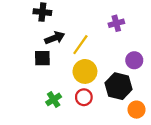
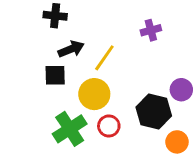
purple circle: (134, 60) -> (181, 90), moved
yellow circle: (85, 71) -> (94, 94), moved
green cross: (54, 99) -> (70, 129), size x1.6

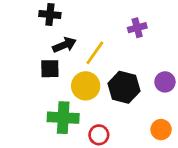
black hexagon: (154, 111) -> (124, 87), moved
red circle: (109, 126) -> (99, 135), moved
green cross: (70, 129) -> (63, 118), turned 36

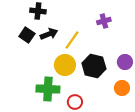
black square: (50, 69) -> (27, 35), moved, turned 35
orange circle: (161, 130) -> (122, 88), moved

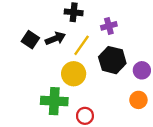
black cross: (38, 11) -> (74, 12), moved
purple cross: (104, 21) -> (109, 26), moved
black hexagon: (94, 66) -> (112, 60), moved

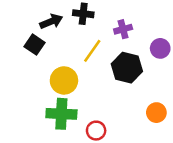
black arrow: (55, 38) -> (51, 21), moved
purple circle: (142, 70) -> (160, 48), moved
yellow circle: (74, 74) -> (64, 80), moved

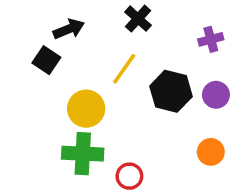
black cross: (83, 14) -> (138, 19), moved, turned 36
purple cross: (123, 29) -> (211, 39), moved
purple circle: (160, 48) -> (216, 95), moved

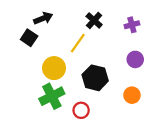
black cross: (138, 19) -> (94, 20), moved
black hexagon: (171, 91) -> (95, 78), moved
green cross: (83, 154) -> (52, 96), turned -30

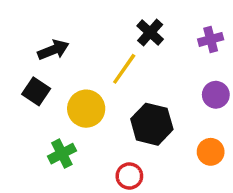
black arrow: (43, 18) -> (53, 50), moved
black square: (29, 38) -> (36, 91), moved
green cross: (52, 96) -> (62, 154), moved, size x0.7

